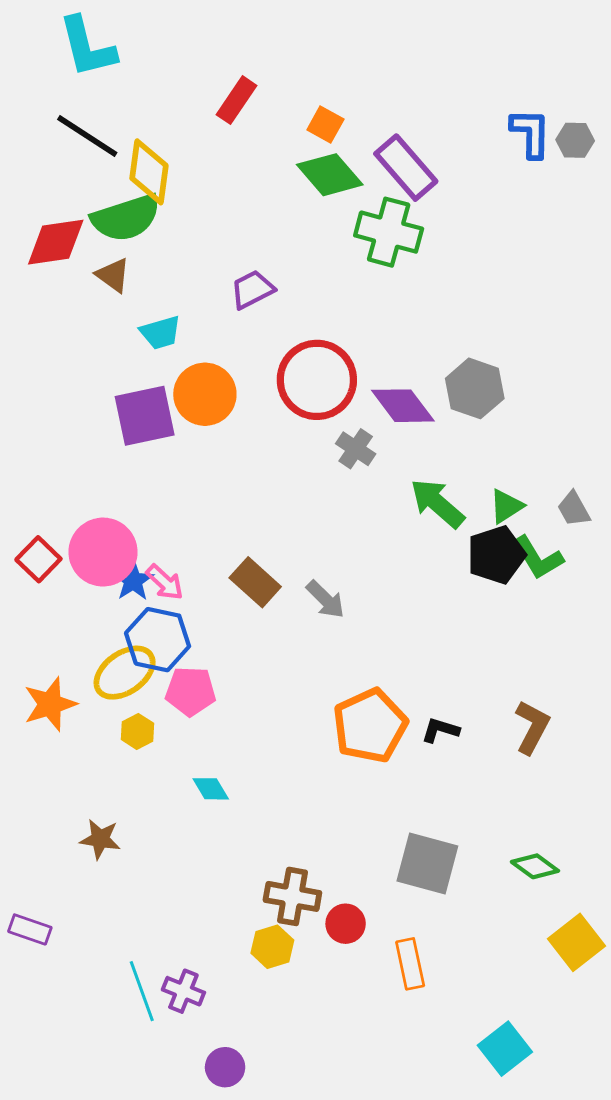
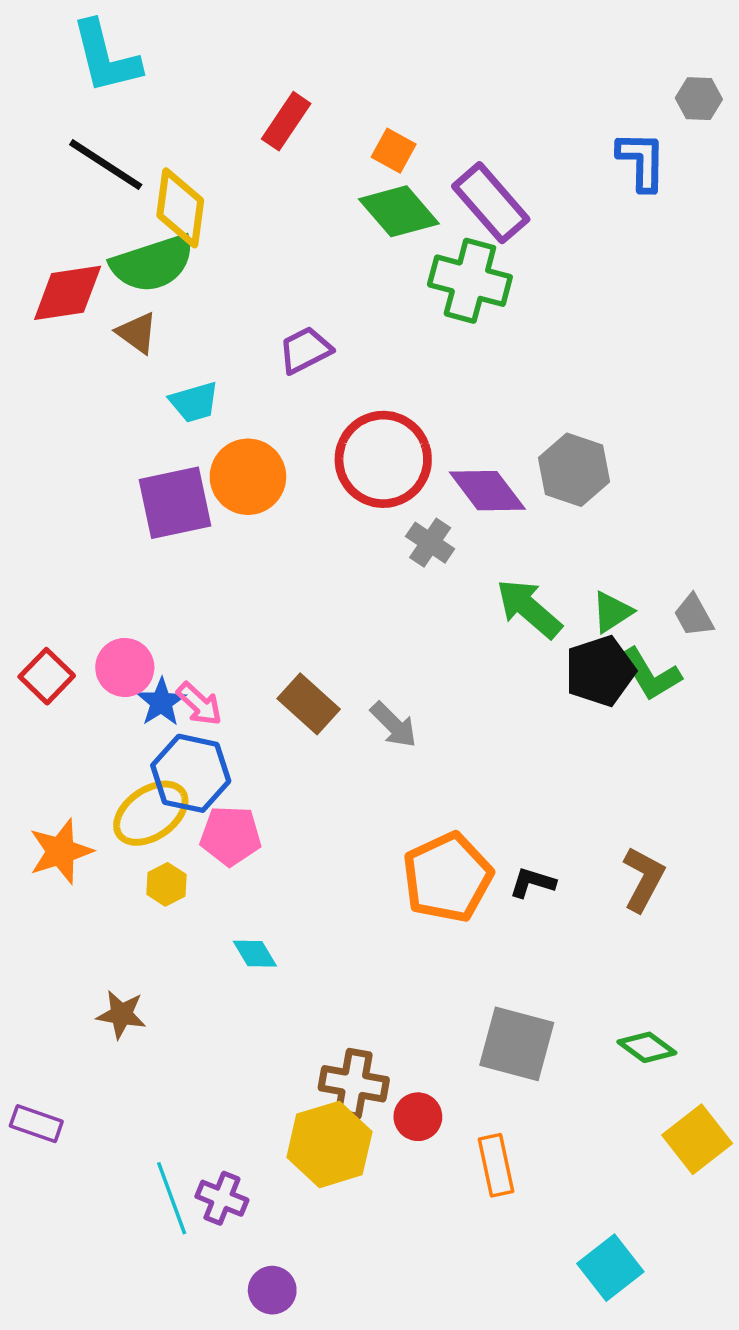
gray hexagon: (575, 140) -> (699, 99), moved
pink circle: (103, 552) -> (125, 667), size x0.7
yellow hexagon: (272, 947) -> (329, 1144), size x1.6

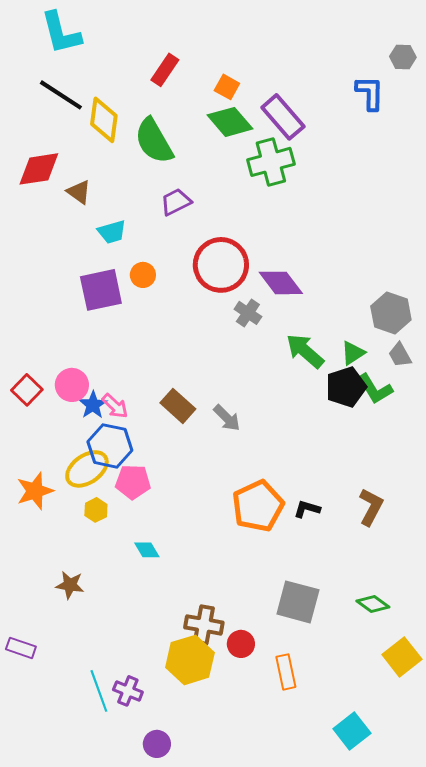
green semicircle: (153, 263) -> (154, 141), moved, turned 78
green cross: (470, 281) -> (271, 162), turned -30
gray hexagon: (574, 470) -> (391, 313), moved
orange circle: (248, 477) -> (143, 275), size x0.6

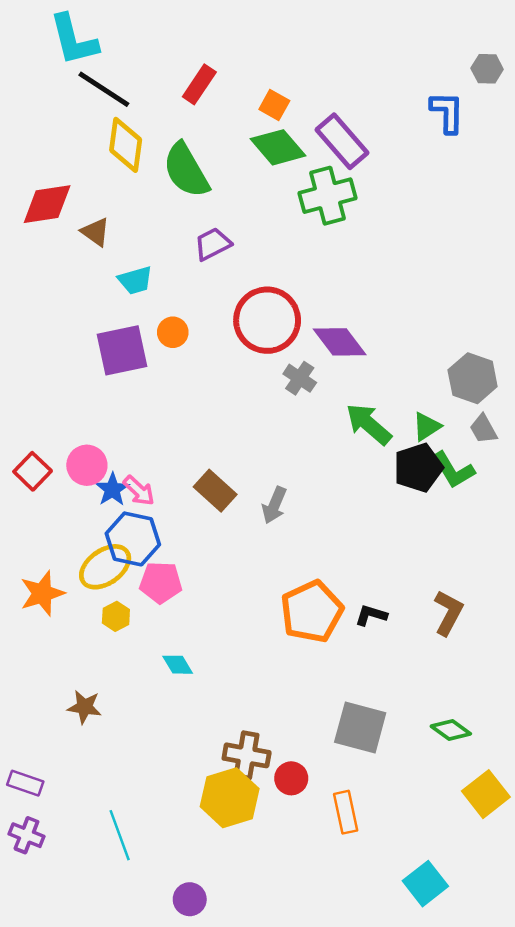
black line: (61, 95) -> (104, 89), moved
gray arrow: (227, 418) -> (274, 505), turned 68
purple cross: (128, 691) -> (26, 835), moved

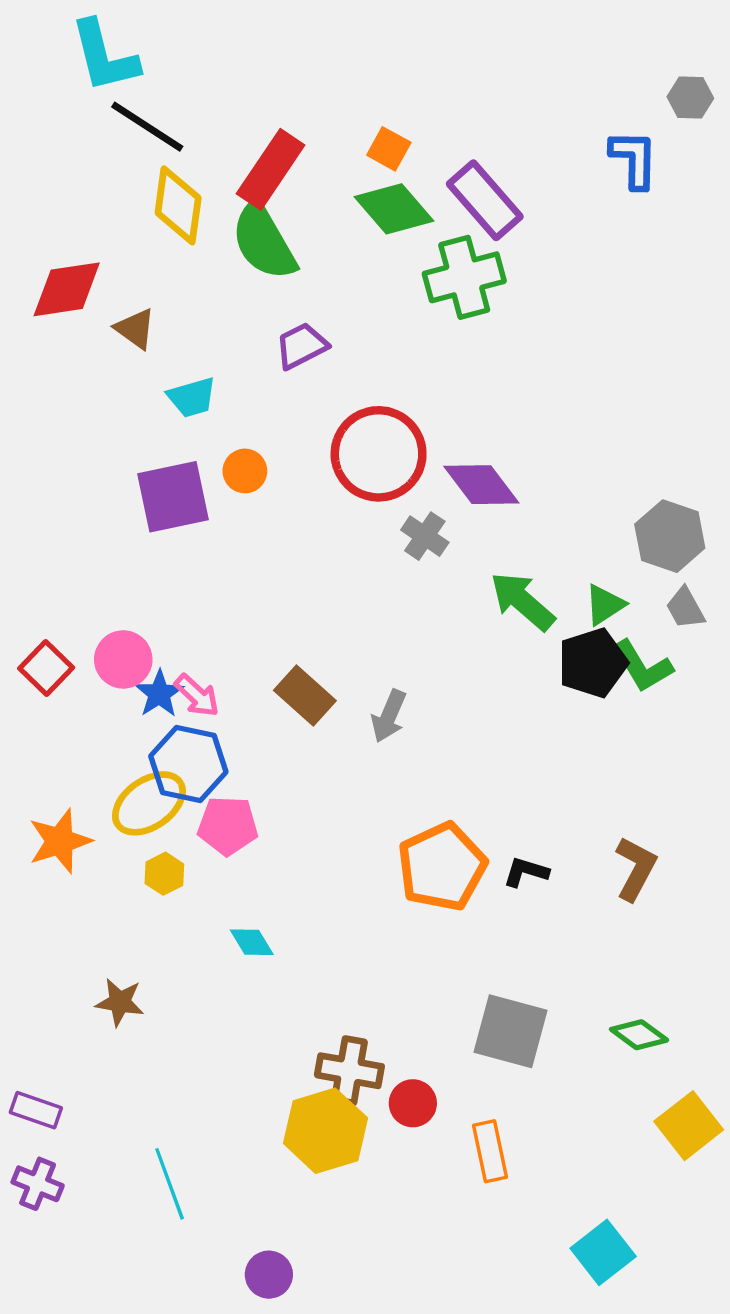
red rectangle: (199, 84) -> (271, 169), moved, size x1.4

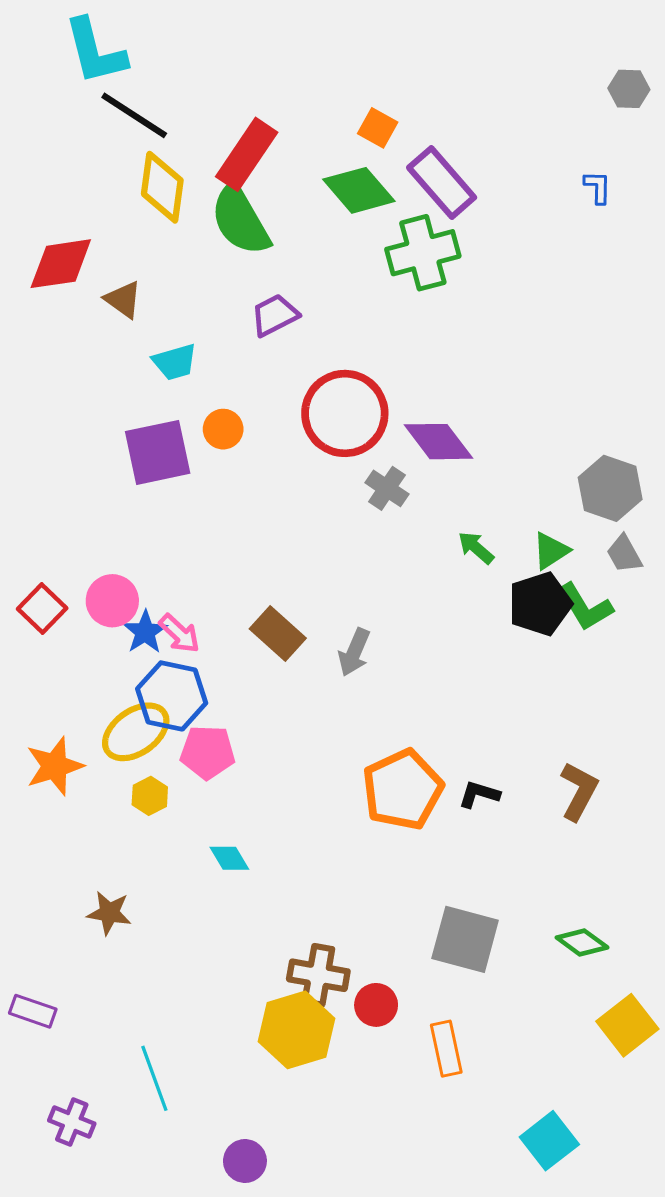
orange square: (389, 149) -> (378, 128), moved
blue L-shape: (634, 159) -> (598, 187), moved, size x0.6
green arrow: (522, 601) -> (476, 548), size x0.6
purple cross: (38, 1184) -> (72, 1122), moved

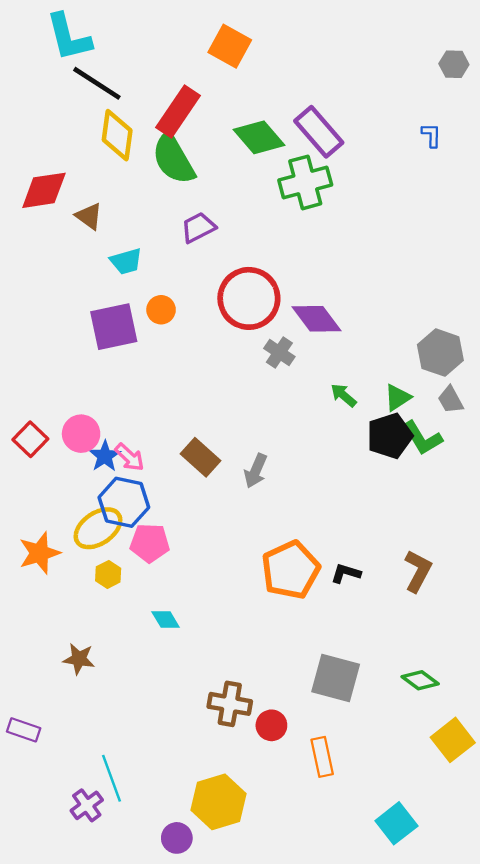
orange square: (378, 128) -> (230, 46), moved, size x1.5
yellow hexagon: (296, 1030) -> (218, 802), moved
purple cross: (72, 1122) -> (87, 805), moved, turned 32

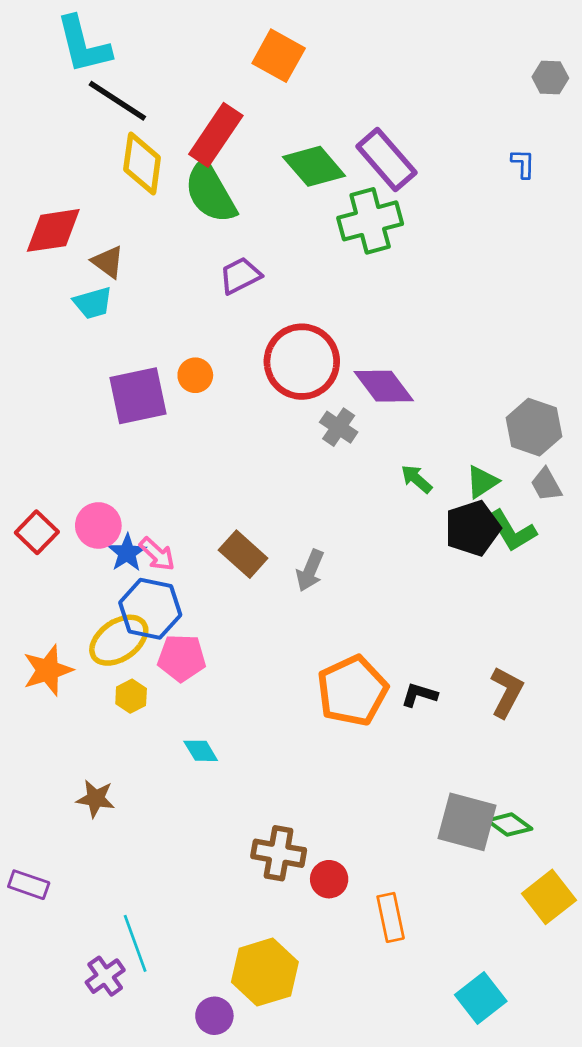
cyan trapezoid: (126, 261) -> (93, 303), moved
gray square: (336, 678) -> (467, 822), moved

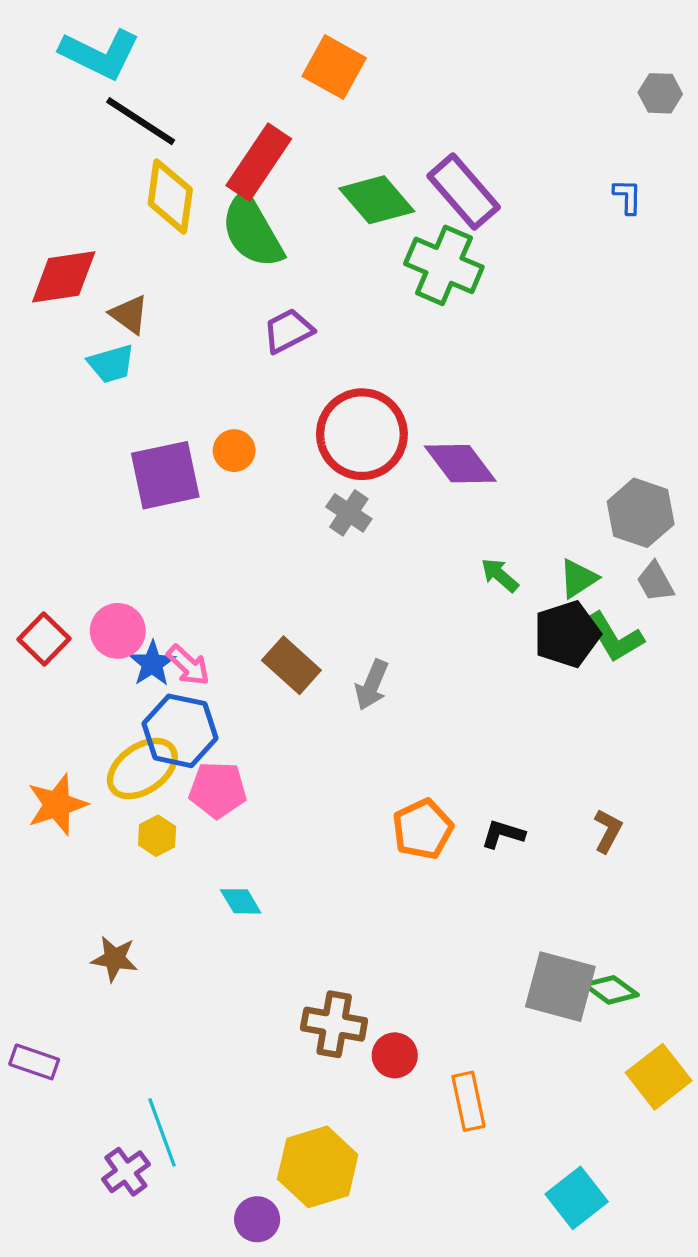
cyan L-shape: (83, 45) -> (100, 54), turned -50
green cross: (370, 221) -> (444, 265), turned 38
gray cross: (339, 427) -> (349, 513), moved
orange pentagon: (352, 691) -> (423, 829), size x0.7
brown L-shape: (507, 692) -> (608, 831), size x0.7

